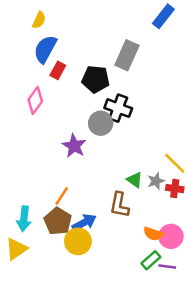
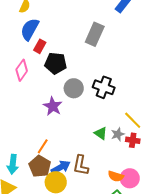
black pentagon: (96, 79) -> (56, 63), moved
black cross: (118, 108) -> (104, 87), moved
brown L-shape: (119, 205) -> (81, 165), moved

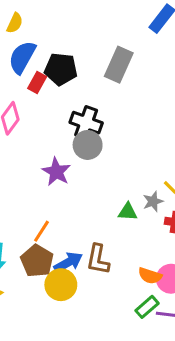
black pentagon: (56, 63) -> (61, 69), moved
black cross: (104, 87) -> (86, 123), moved
green triangle: (101, 133) -> (128, 212), turned -32
gray star: (118, 134) -> (153, 201), moved

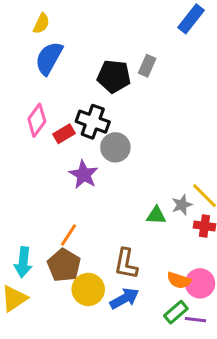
gray rectangle: (119, 65) -> (147, 66), size x0.6
black pentagon: (61, 69) -> (114, 76), moved
red rectangle: (37, 83) -> (64, 134), moved, turned 30
black cross: (86, 123) -> (93, 122), moved
blue arrow: (68, 262) -> (124, 298), moved

